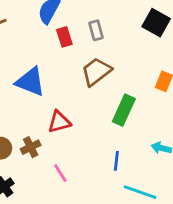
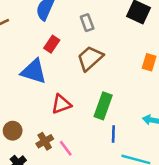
red rectangle: (64, 37) -> (52, 44), moved, turned 56
green rectangle: (124, 110) -> (103, 106), moved
brown cross: (31, 147) -> (45, 141), moved

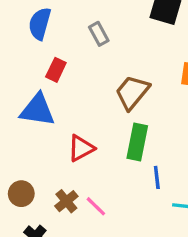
brown trapezoid: (90, 58) -> (132, 92), moved

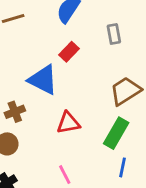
brown cross: (66, 201) -> (15, 112), moved

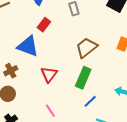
red triangle: (68, 123) -> (49, 74), turned -36
blue line: (122, 167) -> (90, 101), turned 40

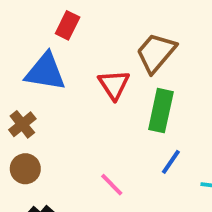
red triangle: (49, 74) -> (114, 85), moved
blue line: (90, 101) -> (171, 162), moved

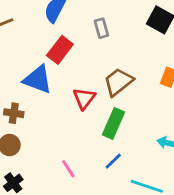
red rectangle: (68, 25) -> (60, 50), size x1.4
brown cross: (22, 124) -> (14, 113), turned 36

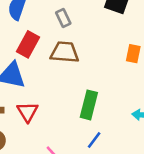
brown trapezoid: (118, 82) -> (64, 52), moved, turned 52
red triangle: (84, 98) -> (28, 112), moved

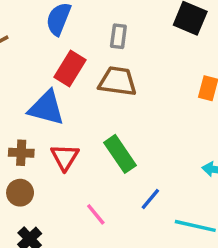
gray rectangle: (63, 18) -> (118, 36), turned 30
green rectangle: (89, 105) -> (120, 154), moved, turned -52

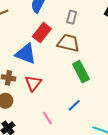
green rectangle: (120, 154) -> (81, 72), moved
blue line: (150, 199) -> (74, 105), moved

